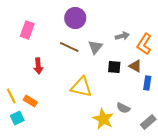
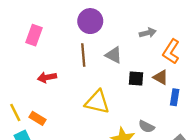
gray arrow: (122, 36) -> (148, 33), moved
brown line: (69, 47) -> (83, 55), turned 60
gray triangle: (95, 47) -> (114, 55), turned -42
red arrow: (38, 66) -> (47, 77), turned 84

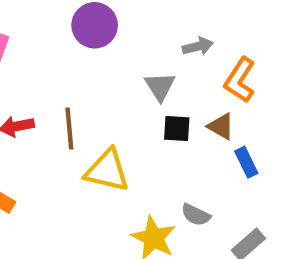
brown line: (83, 55) -> (69, 128), moved
gray triangle: (114, 55) -> (160, 86), moved, turned 30
blue rectangle: (175, 97) -> (246, 162), turned -35

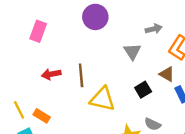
black square: (177, 128) -> (143, 90), moved, turned -35

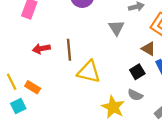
black square: (143, 90) -> (137, 72), moved

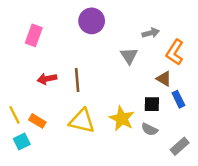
yellow triangle: (89, 72) -> (82, 121), moved
black square: (137, 72) -> (152, 104), turned 32
yellow star: (113, 107) -> (122, 119), moved

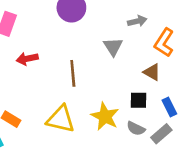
red arrow: (47, 79) -> (27, 59), moved
brown line: (77, 80) -> (73, 73), moved
blue rectangle: (178, 99) -> (169, 107), moved
gray rectangle: (180, 146) -> (161, 134), moved

